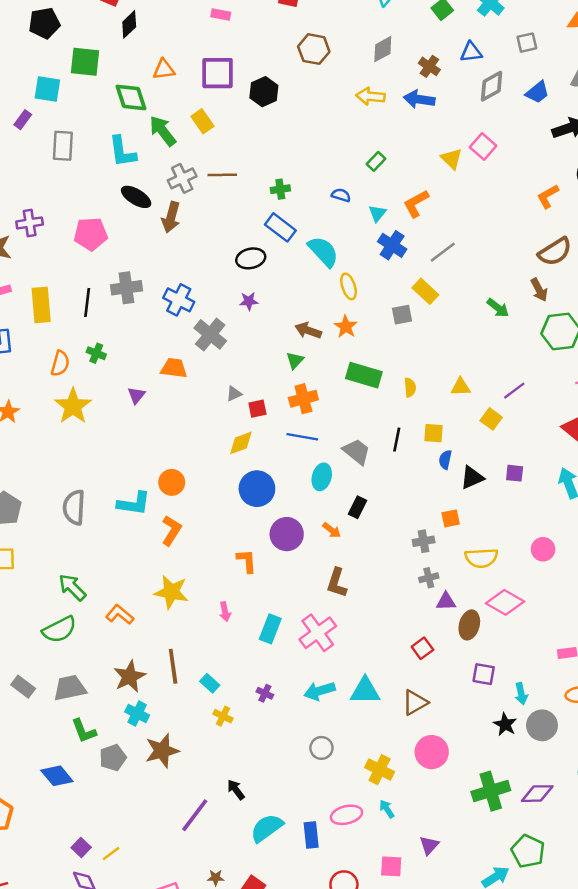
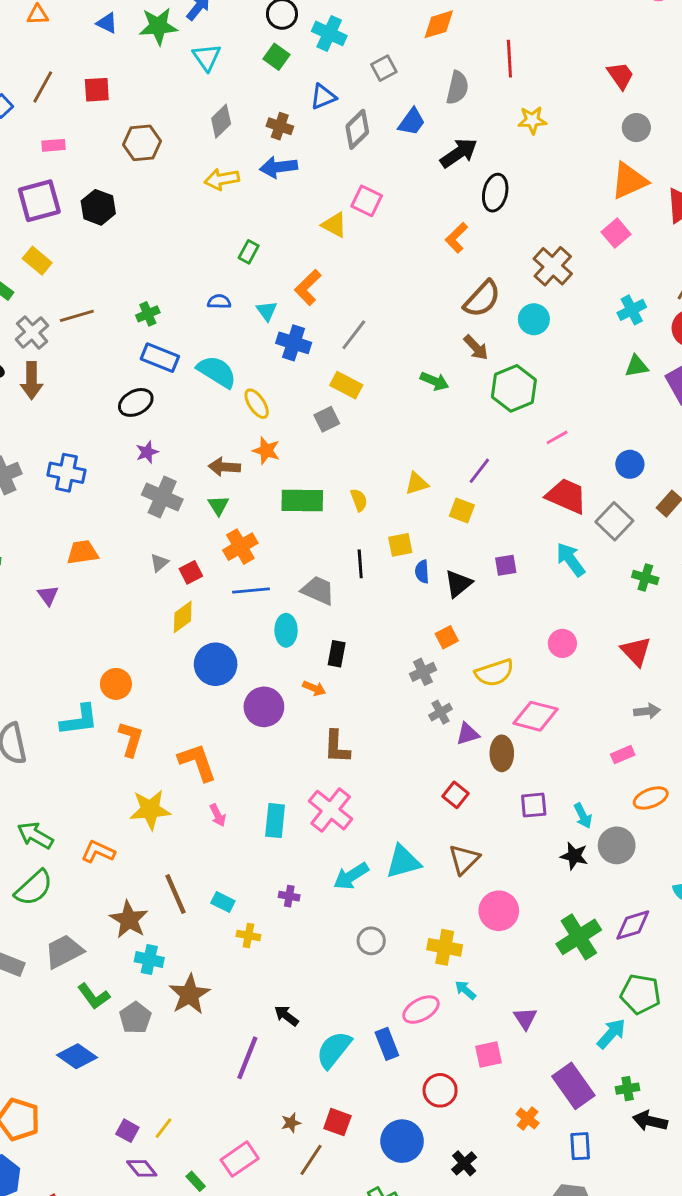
pink rectangle: (221, 14) -> (54, 145), moved
gray cross: (210, 334) -> (162, 497), moved
orange L-shape: (247, 561) -> (197, 762), moved, size x1.4

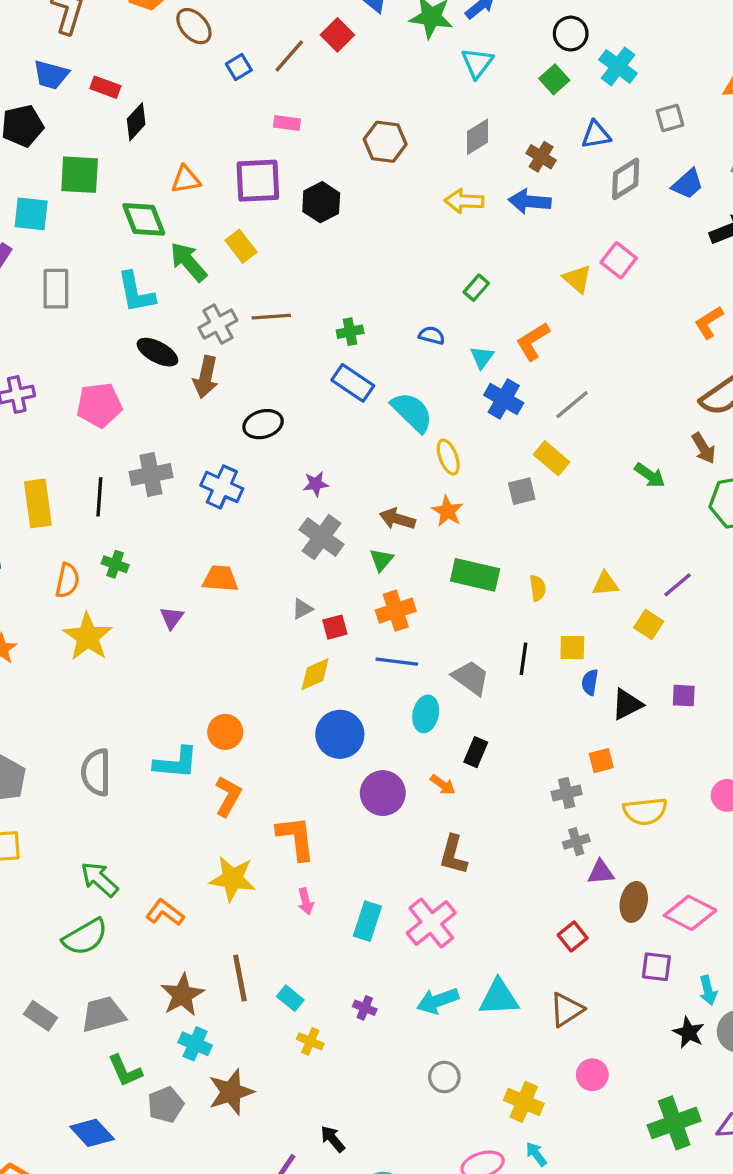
red square: (97, 90) -> (337, 35), moved, turned 36
black ellipse: (136, 402) -> (263, 424), moved
pink diamond: (536, 716) -> (690, 913), moved
pink circle: (499, 911) -> (592, 1075), size x0.7

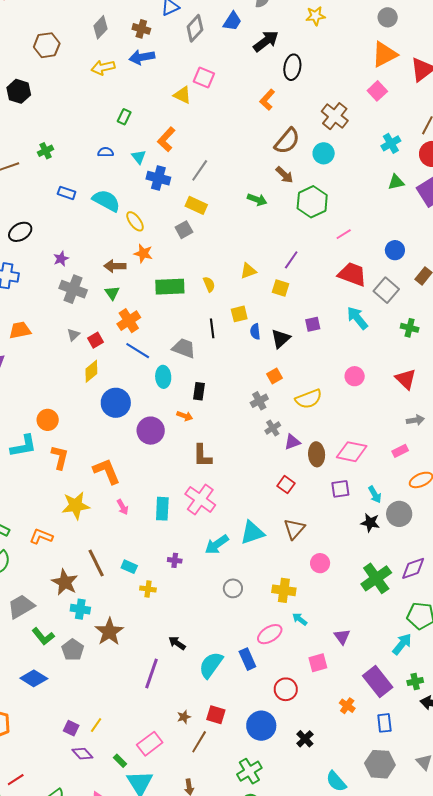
green cross: (350, 332) -> (46, 151), moved
blue rectangle: (353, 383) -> (67, 193), size x0.7
blue line: (397, 662) -> (138, 351), turned 40

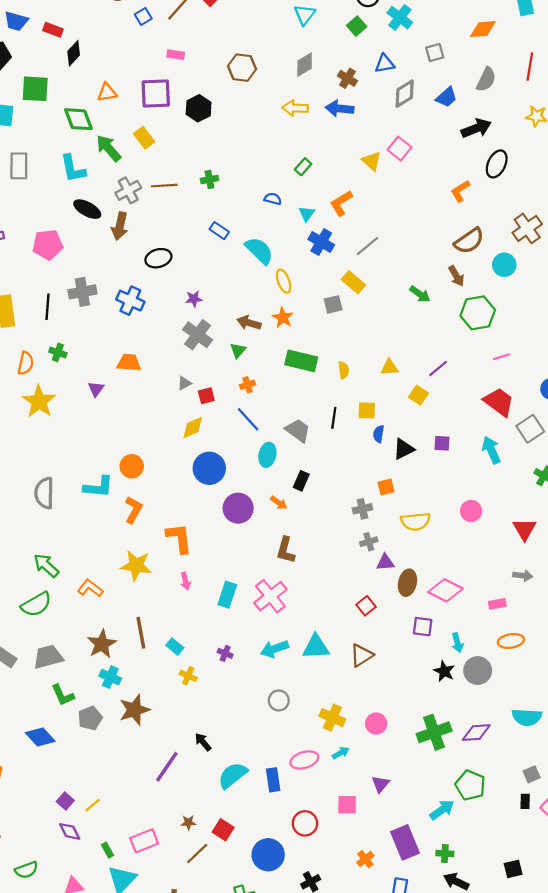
orange cross: (129, 321) -> (248, 385), size x0.6
pink circle: (320, 563) -> (376, 724), moved
cyan arrow: (300, 619) -> (341, 753), turned 98

